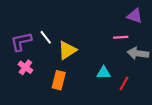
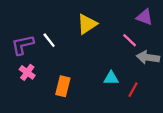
pink line: (121, 37) -> (130, 40), turned 48
yellow triangle: (67, 50) -> (87, 24), moved

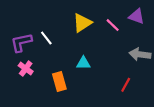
pink line: (130, 40) -> (113, 25), moved
cyan triangle: (111, 78) -> (83, 63), moved
orange rectangle: (63, 86) -> (59, 82), turned -30

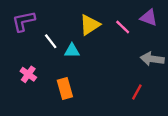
purple L-shape: (21, 42) -> (24, 21), moved
cyan triangle: (83, 63) -> (72, 51), moved

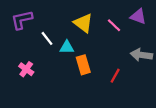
yellow triangle: (90, 25) -> (83, 23), turned -50
orange rectangle: (65, 88) -> (83, 65), moved
red line: (137, 92) -> (115, 76), moved

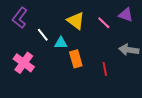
purple L-shape: (22, 20) -> (20, 18), turned -40
pink cross: (26, 69) -> (24, 63), size x1.5
red line: (115, 76) -> (105, 69), turned -40

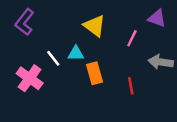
pink line: (104, 23) -> (132, 38), moved, turned 72
white line: (43, 35) -> (53, 58), moved

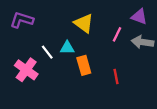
purple L-shape: (25, 22) -> (22, 20), turned 70
gray arrow: (161, 62) -> (143, 42), moved

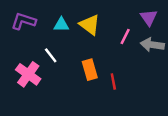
purple triangle: (139, 17) -> (149, 18), turned 35
cyan triangle: (67, 48) -> (61, 25), moved
red line: (116, 76) -> (113, 81), moved

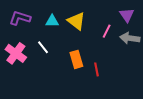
pink cross: (28, 74) -> (16, 53), moved

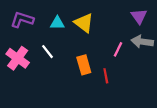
pink line: (107, 31) -> (118, 49), moved

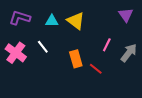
gray arrow: (142, 42) -> (129, 53), moved, turned 120
red line: (106, 76) -> (96, 69), turned -40

